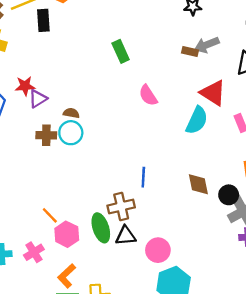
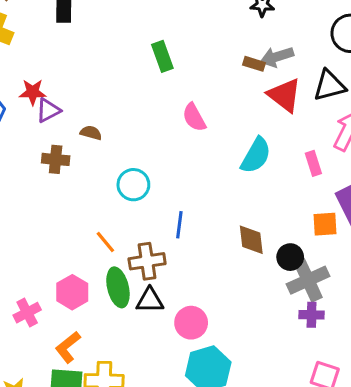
red triangle: (213, 93) -> (284, 95), moved
cyan circle: (71, 133) -> (133, 185), moved
orange line: (50, 215) -> (105, 242), moved

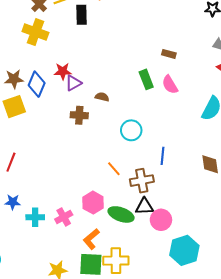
green rectangle: (162, 56) -> (146, 79), moved
brown rectangle: (254, 64) -> (169, 54), moved
green ellipse: (118, 287) -> (121, 214), moved, turned -55
pink circle: (191, 323) -> (161, 220), moved

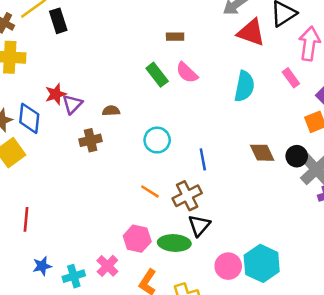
black triangle: (144, 206) -> (199, 225), turned -30
pink circle: (161, 220) -> (228, 266), moved

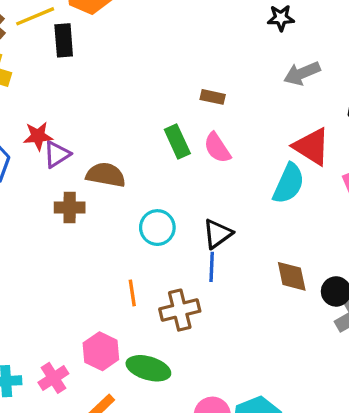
red triangle: (251, 32) -> (312, 147), moved
brown semicircle: (111, 111) -> (106, 175), size x1.6
orange line: (150, 191) -> (132, 293), turned 36
black triangle: (199, 225) -> (217, 234), moved

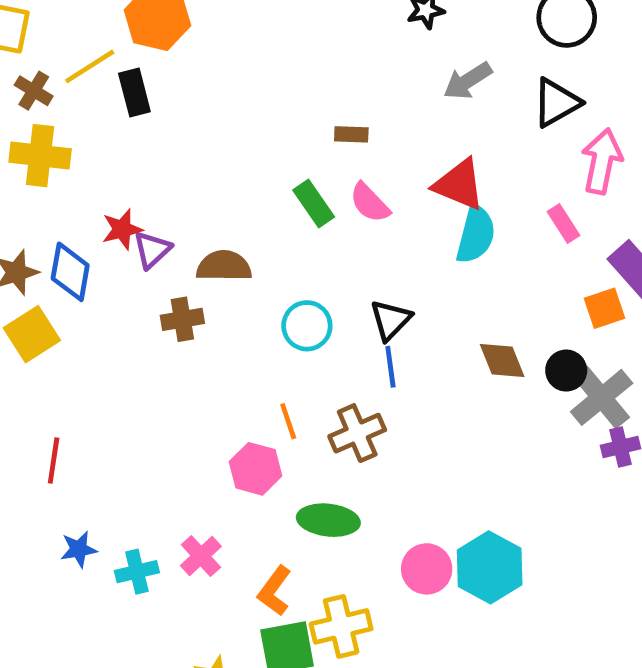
red triangle: (312, 147) -> (459, 185), moved
pink hexagon: (101, 351) -> (255, 469), moved

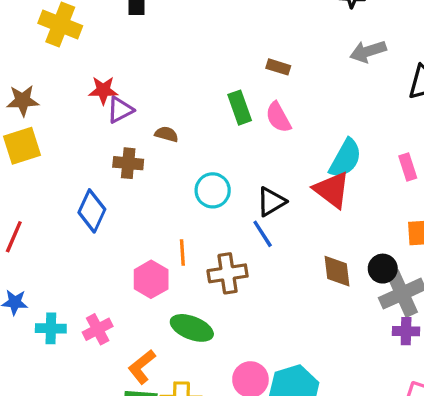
red triangle: (459, 185) -> (332, 190), moved
brown semicircle: (224, 266) -> (166, 134), size x0.6
blue diamond: (70, 272) -> (92, 211), moved
brown diamond: (502, 360) -> (337, 271), moved
blue line: (390, 367) -> (263, 234), turned -40

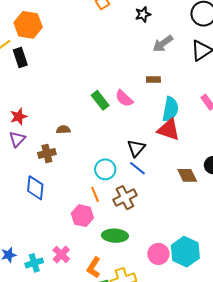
brown rectangle: (278, 67) -> (153, 79), moved
purple triangle: (120, 110) -> (17, 139), moved
cyan circle: (213, 190) -> (105, 169), moved

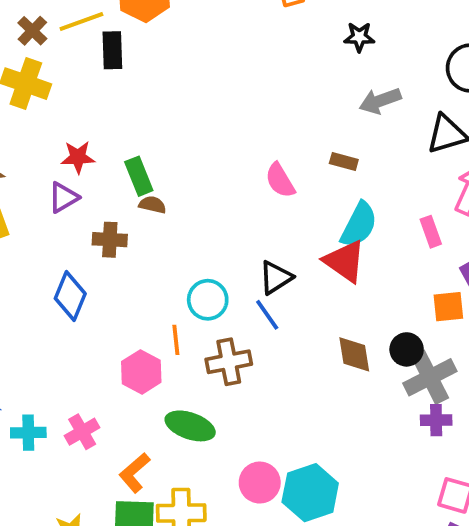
green rectangle: (100, 100) -> (139, 176), moved

